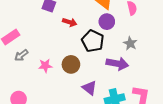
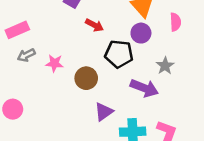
black pentagon: (93, 41) -> (119, 54), turned -30
pink star: (45, 66) -> (54, 63), moved
purple triangle: (89, 88) -> (104, 112), turned 35

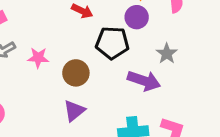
purple triangle: (104, 112) -> (74, 111), moved

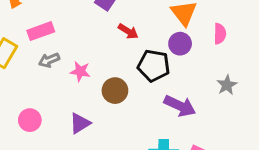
gray star: (167, 54) -> (227, 85), moved
purple triangle: (74, 111) -> (80, 123), moved

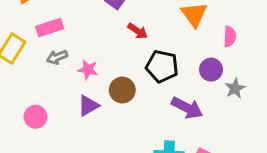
purple circle: (180, 44) -> (211, 70), moved
purple triangle: (80, 123) -> (88, 106), moved

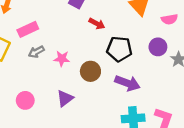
pink semicircle: (230, 37) -> (169, 19), turned 84
purple triangle: (88, 106) -> (65, 98), moved
purple arrow: (187, 108) -> (127, 83), moved

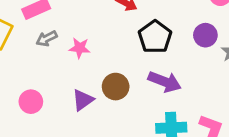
black pentagon: (119, 49) -> (155, 37), turned 30
brown circle: (90, 71) -> (116, 87), moved

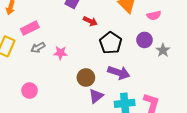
purple triangle: (83, 100) -> (96, 96), moved

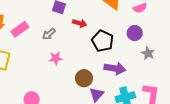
pink rectangle: (30, 28) -> (20, 29), moved
gray arrow: (38, 48) -> (49, 34), moved
gray star: (163, 50) -> (148, 53), moved

